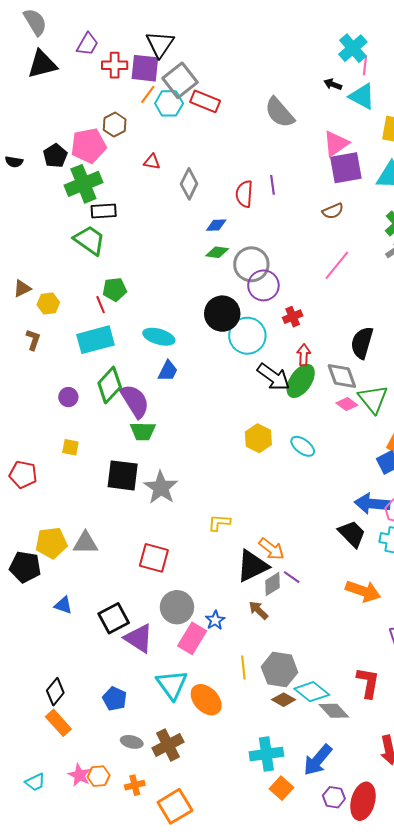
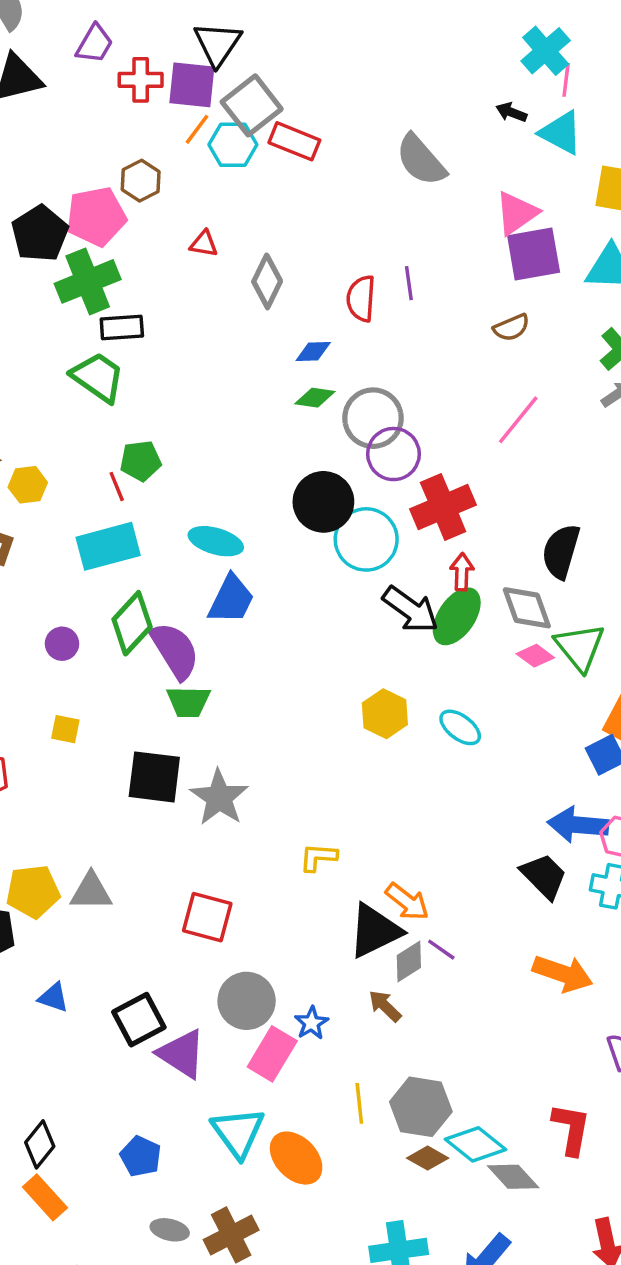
black pentagon: (55, 156) -> (40, 234), size x1.4
red cross: (293, 317) -> (443, 507), size x1.8
blue trapezoid: (168, 371) -> (231, 599), size x1.4

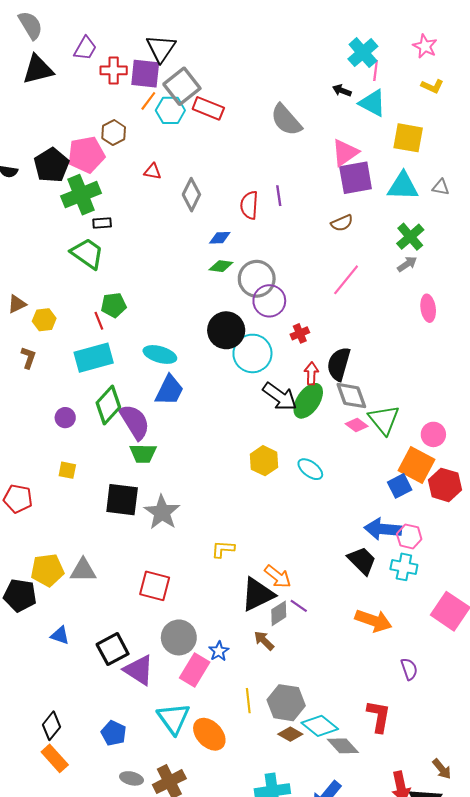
black rectangle: (122, 328) -> (102, 223), size x0.7
red cross: (443, 507) -> (300, 333), size x0.5
black semicircle: (561, 551) -> (339, 364), moved

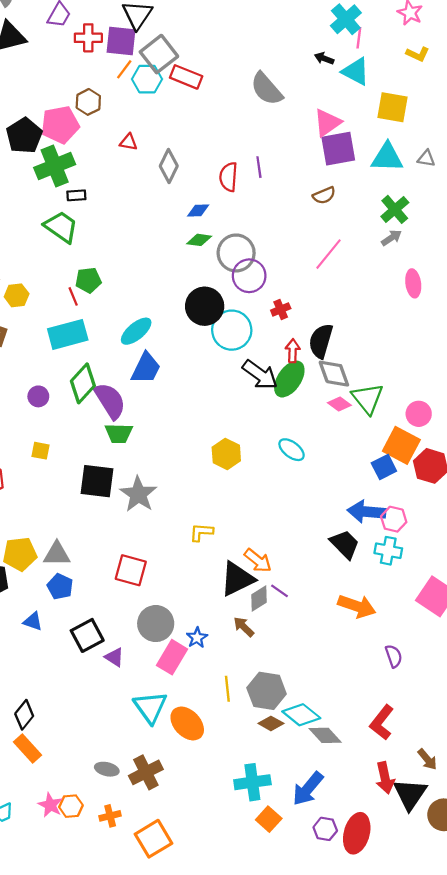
cyan ellipse: (160, 354) -> (136, 331), turned -56
yellow hexagon: (264, 461) -> (226, 454), moved
purple triangle: (139, 670) -> (114, 657), size x0.6
red L-shape: (379, 716) -> (382, 722), moved, turned -152
blue pentagon: (114, 733) -> (60, 587), moved

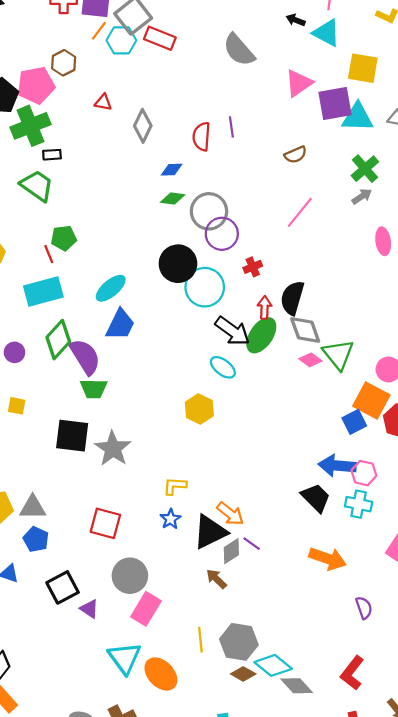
purple square: (338, 149) -> (335, 103), moved
cyan ellipse: (292, 450) -> (223, 367), moved
blue star: (197, 638) -> (171, 519), moved

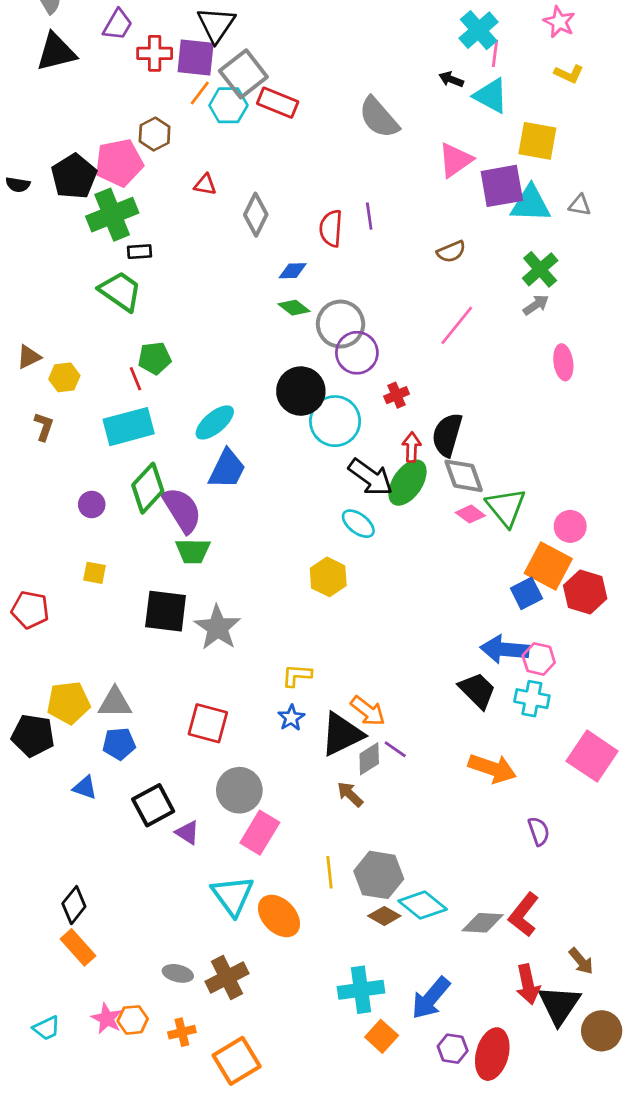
green diamond: (173, 199) -> (294, 308), turned 30
blue pentagon: (36, 539) -> (119, 744), turned -30
gray diamond: (297, 686) -> (483, 923), moved, turned -44

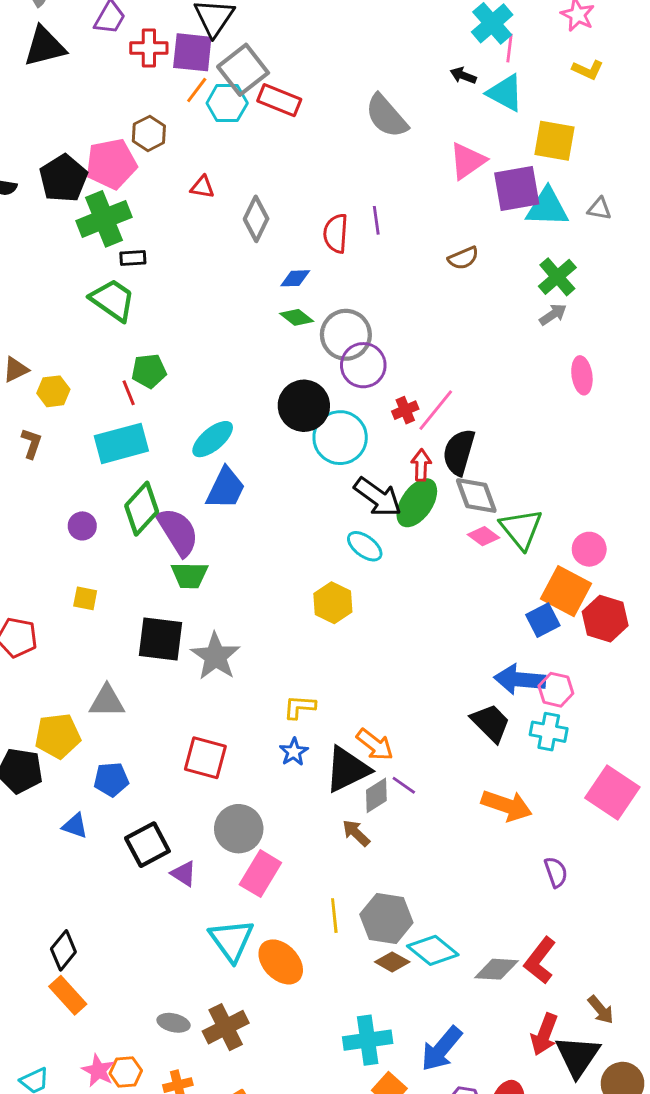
pink line: (457, 325) -> (436, 410), moved
gray triangle: (115, 703) -> (107, 701), moved
red arrow: (528, 984) -> (544, 1034), turned 33

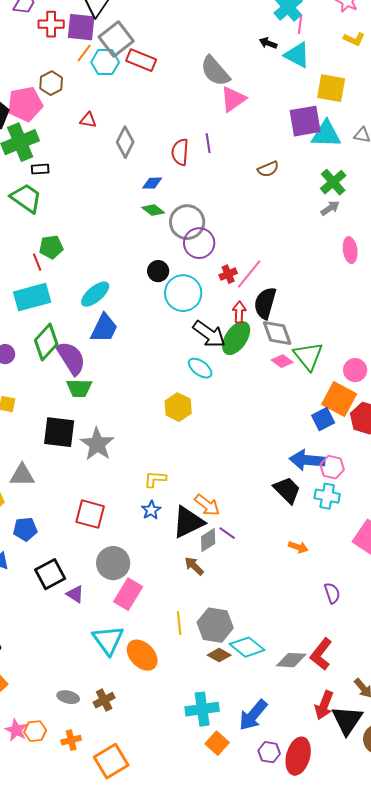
pink triangle: (468, 161) -> (233, 99), moved
black circle: (304, 406) -> (158, 271), size x0.6
orange arrow: (507, 806) -> (298, 547), size x0.6
brown cross: (226, 1027) -> (104, 700), size x0.7

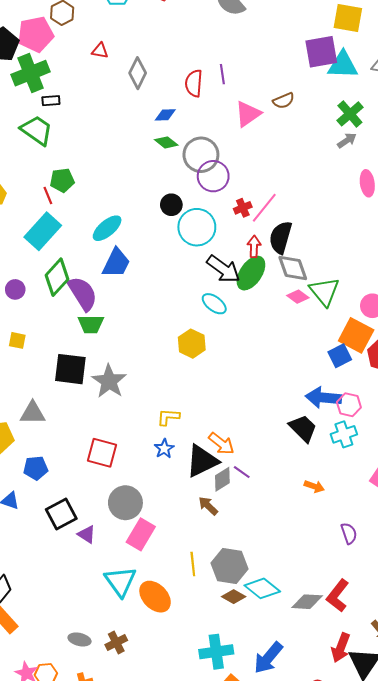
pink triangle: (233, 99) -> (248, 114), moved
cyan rectangle: (32, 297) -> (43, 231), turned -33
cyan cross: (327, 496) -> (344, 434), turned -30

